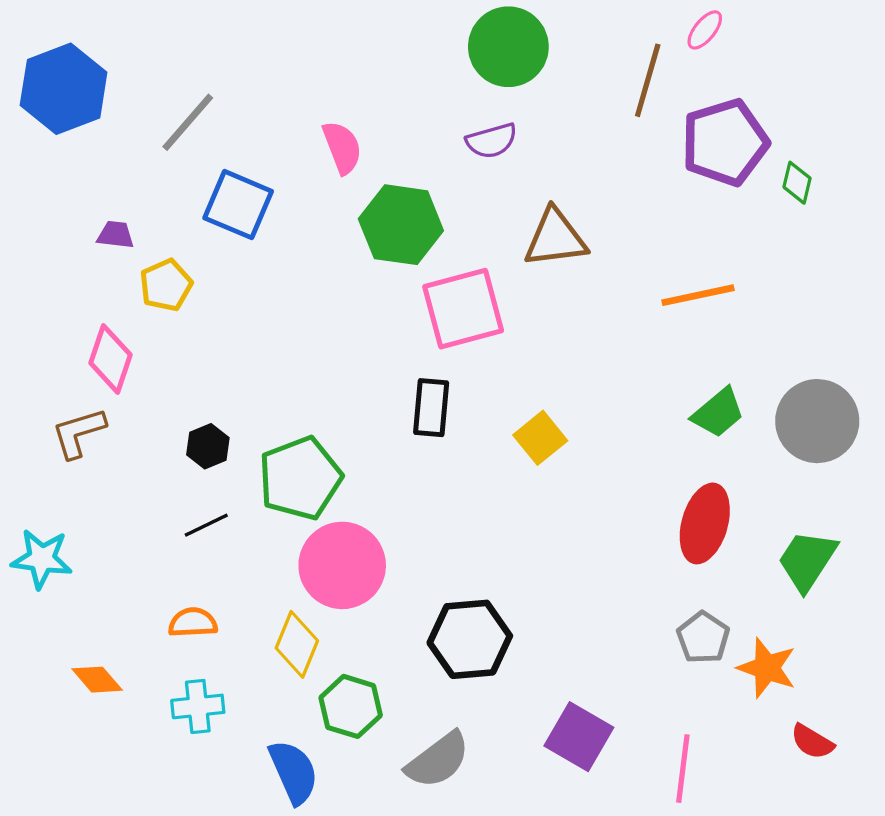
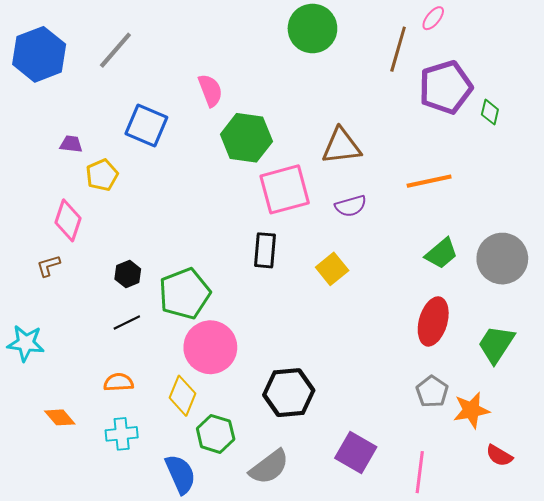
gray line: (188, 122) -> (115, 50), moved
purple semicircle: (492, 141) -> (351, 206), moved
brown L-shape: (79, 433) -> (48, 266), size x0.7
orange star: (767, 668) -> (471, 410), turned -30

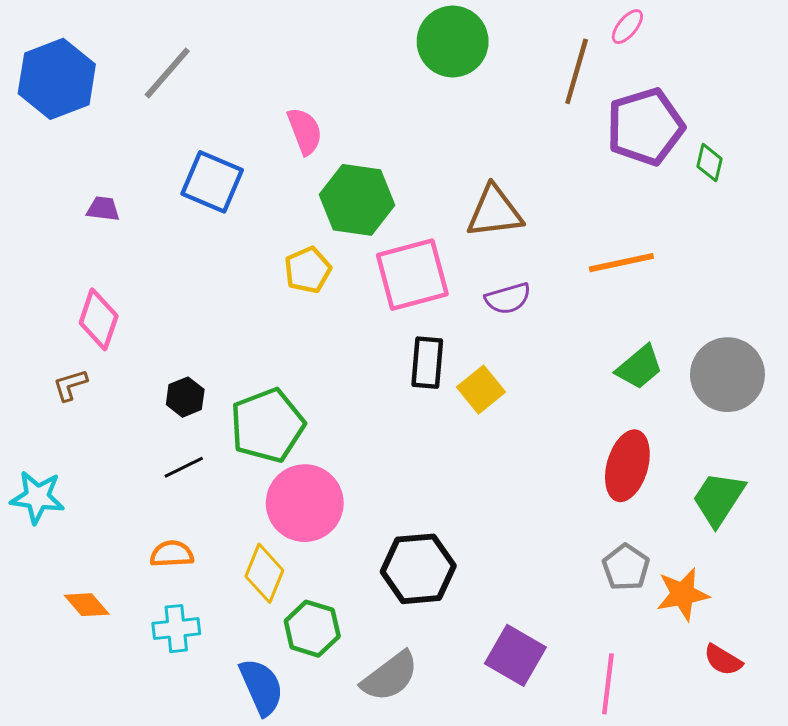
yellow pentagon: (102, 175) -> (308, 270), moved
black rectangle: (265, 250) -> (427, 363), moved

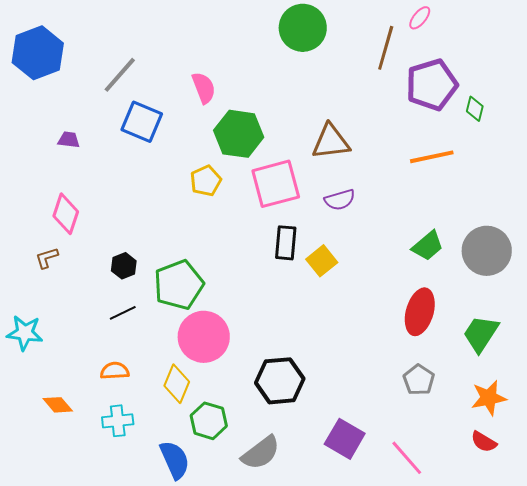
gray line: (167, 73) -> (120, 75), moved
orange line: (621, 263) -> (432, 157), moved
orange star: (683, 594) -> (489, 398), moved
pink line: (608, 684) -> (407, 458), turned -48

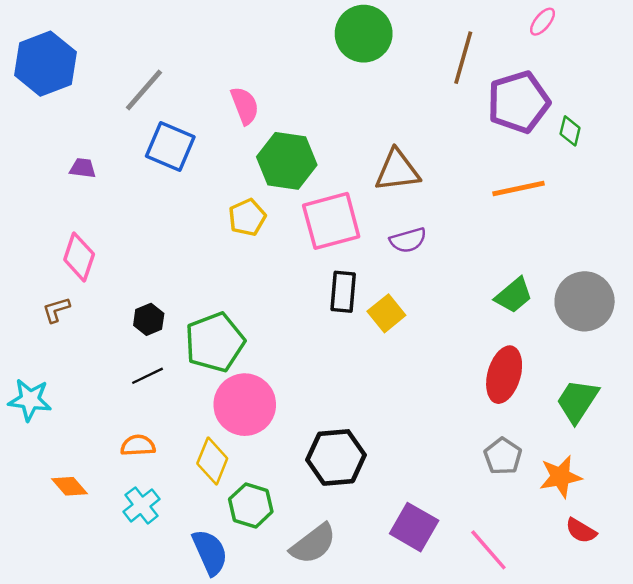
pink ellipse: (420, 18) -> (543, 22), moved
orange star: (489, 398) -> (561, 477), moved
cyan cross: (118, 421) -> (142, 505), turned -32

